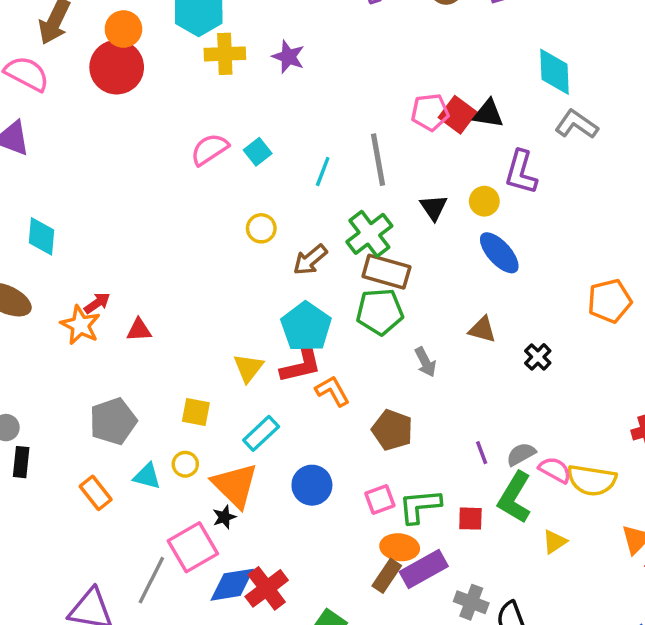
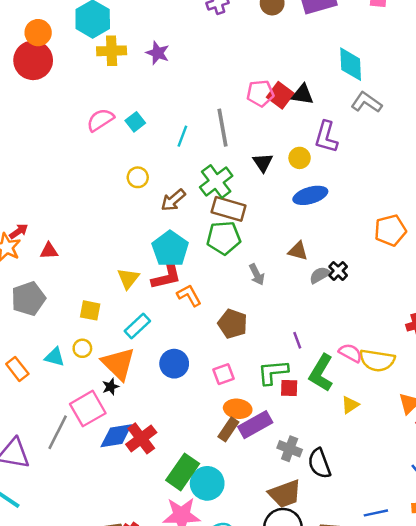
blue ellipse: (499, 253) -> (310, 195), turned -64
gray pentagon: (113, 421) -> (28, 299), moved
gray semicircle: (521, 454) -> (320, 275), moved
green L-shape: (420, 506) -> (273, 372), moved

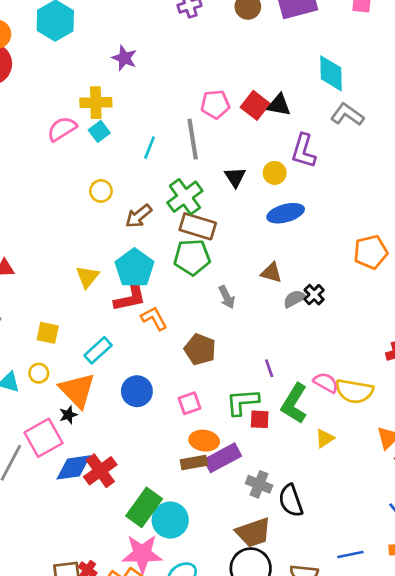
yellow cross: (112, 51) -> (96, 103), moved
pink pentagon: (260, 93) -> (215, 104), moved
yellow triangle: (128, 279) -> (87, 277), moved
brown rectangle: (228, 429) -> (194, 463), turned 45

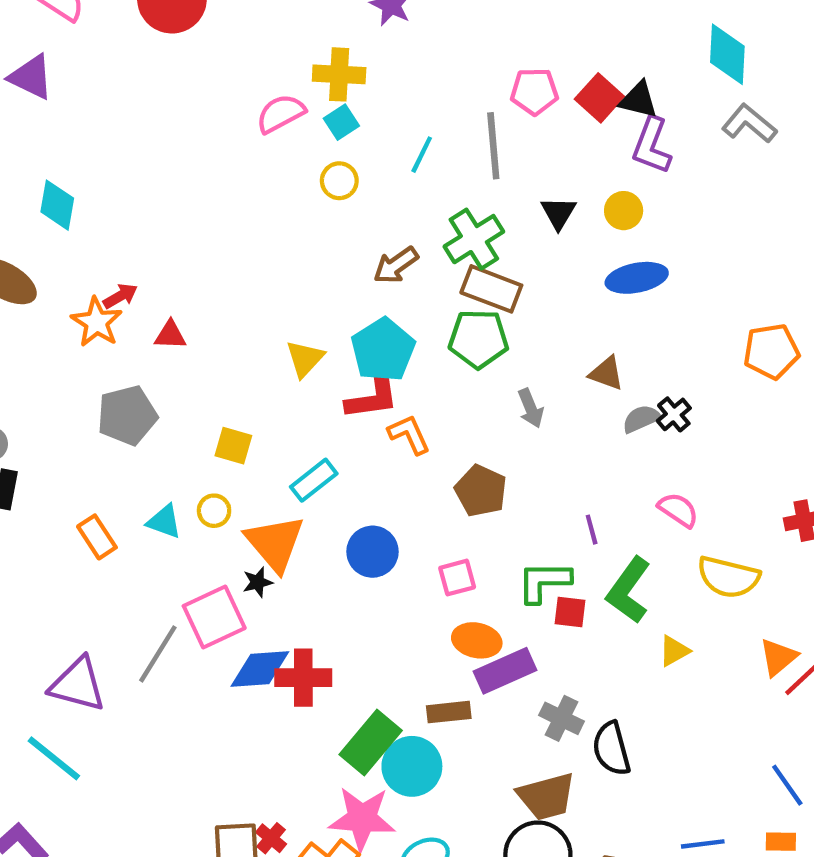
purple L-shape: (304, 151) -> (652, 145), moved
yellow circle: (101, 191) -> (339, 181), moved
pink semicircle: (326, 383) -> (678, 510), moved
brown rectangle: (194, 463) -> (449, 712), moved
red cross: (100, 471) -> (303, 678), turned 32

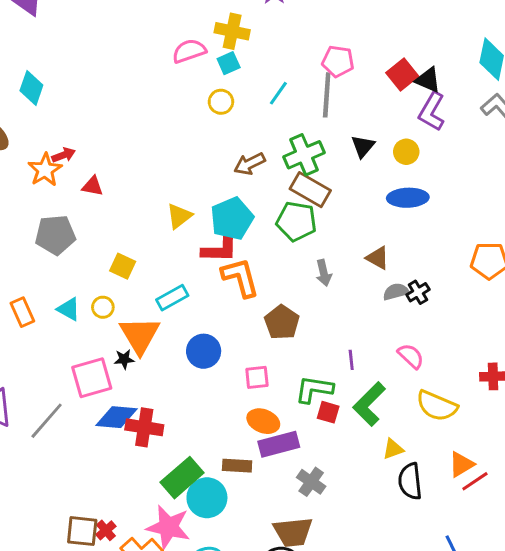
pink pentagon: (534, 91) -> (338, 61), moved
orange L-shape: (409, 434) -> (240, 277), size x1.4
gray line: (158, 654) -> (47, 421), moved
black semicircle: (611, 749) -> (410, 481), moved

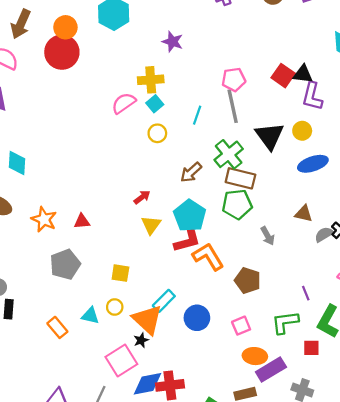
black triangle: (363, 146) -> (270, 136), size x1.6
red arrow: (64, 155) -> (142, 197), moved
cyan rectangle: (172, 298) -> (164, 301), moved
red square: (328, 412) -> (311, 348), moved

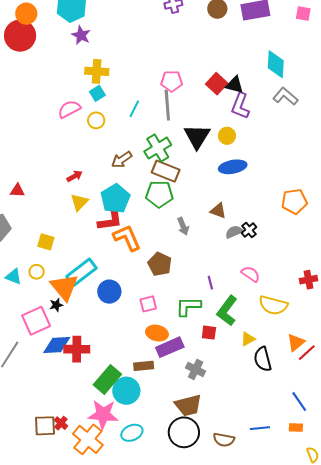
purple star: (172, 42) -> (81, 35), moved
pink semicircle: (124, 103) -> (69, 109), moved
cyan rectangle: (164, 301) -> (82, 272), size x1.4

